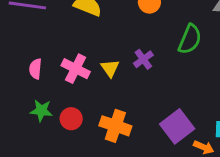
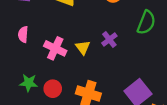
pink semicircle: (35, 69) -> (23, 34), moved

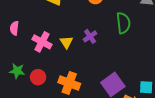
green semicircle: (146, 22) -> (123, 23), turned -30

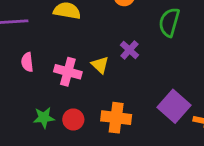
green semicircle: (123, 23) -> (169, 22), turned -145

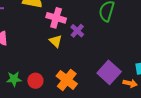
pink cross: (68, 72) -> (56, 18), moved
orange cross: (116, 118) -> (67, 80), turned 30

